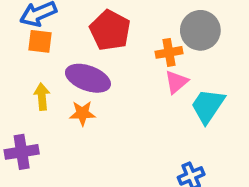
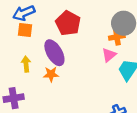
orange cross: (169, 52) -> (117, 37), moved
purple ellipse: (88, 78) -> (54, 53), turned 40

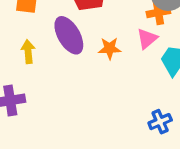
orange star: (51, 74) -> (110, 48), moved

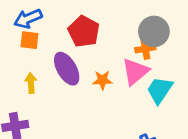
pink triangle: (147, 39) -> (135, 72), size x1.5

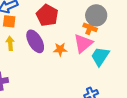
orange cross: (145, 49) -> (90, 27), turned 32
yellow arrow: (31, 83) -> (10, 43), moved

